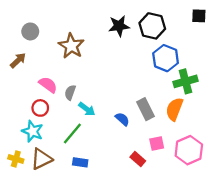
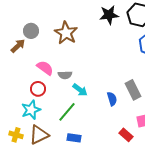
gray circle: (30, 31) -> (31, 31), moved
gray semicircle: (70, 92) -> (65, 75), turned -112
blue semicircle: (122, 119) -> (112, 99), turned 32
cyan star: (32, 131) -> (31, 110), turned 30

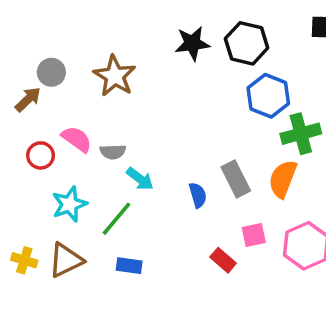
red circle: (38, 89) -> (41, 155), moved
cyan star: (31, 110) -> (69, 204), moved

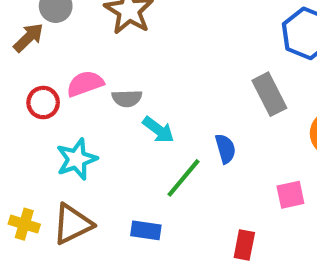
pink semicircle: (77, 139) -> (85, 84), turned -56
gray rectangle: (236, 179) -> (269, 94), moved
green line: (116, 219) -> (184, 178), moved
red rectangle: (223, 260) -> (244, 245), moved, turned 60

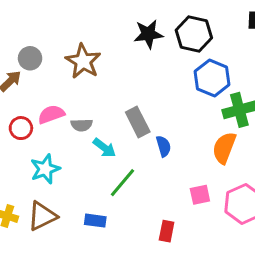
gray rectangle: (269, 94) -> (138, 122), moved
blue semicircle: (225, 149) -> (164, 146), moved

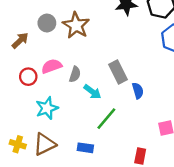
gray circle: (30, 58) -> (47, 23), moved
gray semicircle: (82, 125) -> (75, 74), turned -70

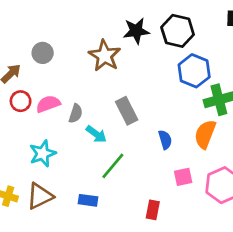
brown star: (76, 25) -> (105, 56), moved
red circle: (28, 77) -> (21, 101), moved
blue semicircle: (138, 91) -> (165, 140), moved

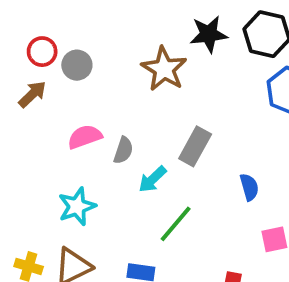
red circle: (21, 101) -> (42, 52), moved
gray rectangle: (127, 111) -> (195, 146), turned 56
cyan arrow: (96, 134) -> (152, 179), turned 100

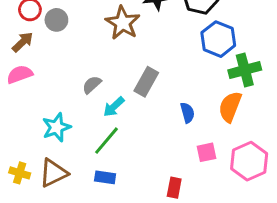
pink semicircle: (85, 137) -> (20, 74), moved
gray semicircle: (123, 150) -> (92, 85), turned -150
green line: (176, 224) -> (106, 141), moved

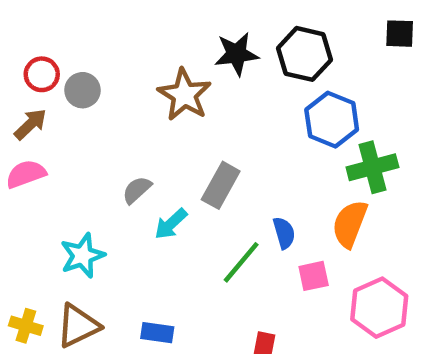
green line: (106, 141) -> (241, 262), moved
pink square: (207, 152) -> (314, 276), moved

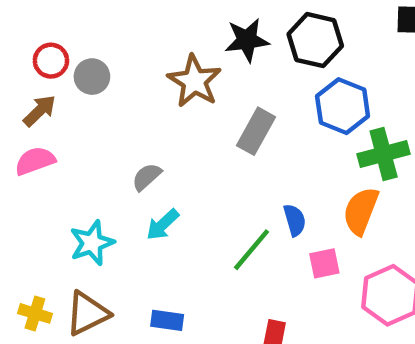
gray rectangle: (221, 185) -> (256, 131), moved
cyan arrow: (171, 224) -> (163, 225), moved

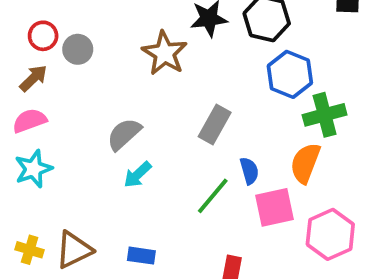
gray rectangle: (256, 131) -> (215, 124), moved
gray semicircle: (147, 177) -> (124, 134), size x1.4
cyan star: (92, 243) -> (33, 169), moved
pink square: (324, 263) -> (274, 207), size x1.5

